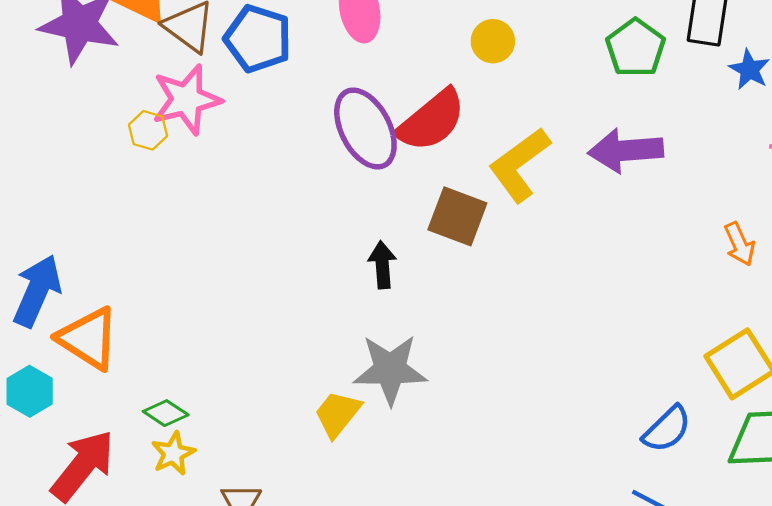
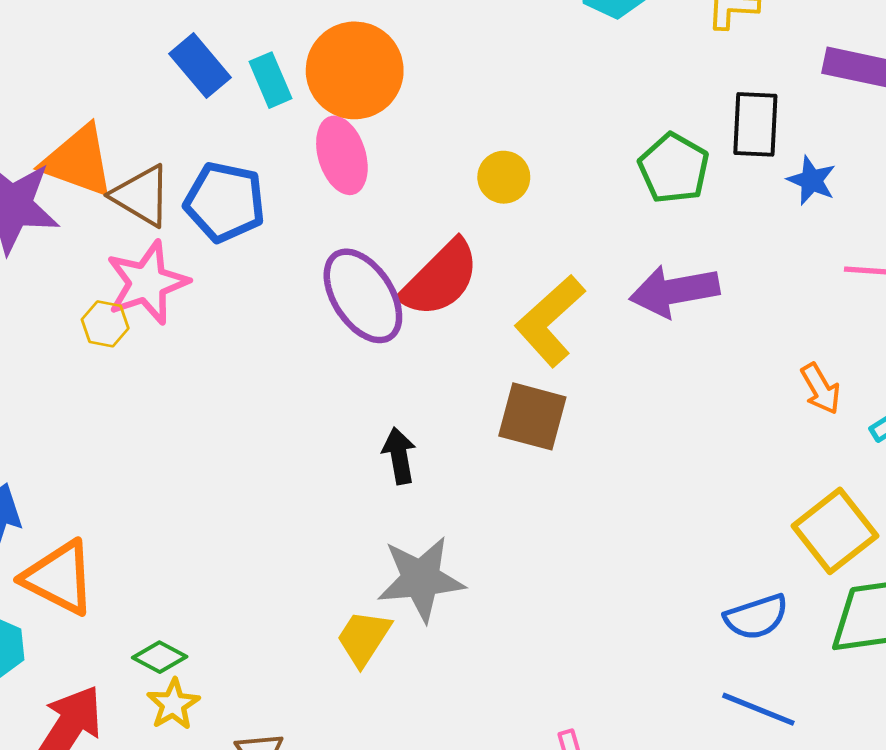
brown square: (457, 216) -> (532, 416), moved
blue semicircle: (667, 429) -> (756, 617), turned 32

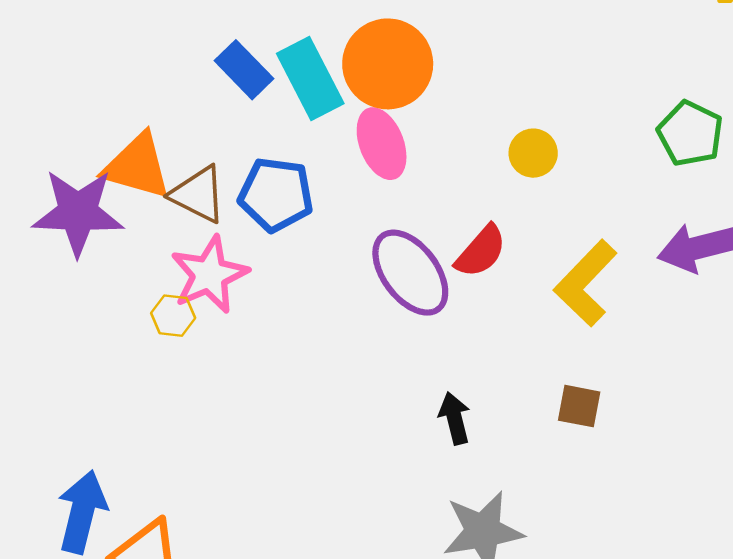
cyan rectangle: (271, 80) -> (310, 79), size x1.6
red semicircle: (440, 279) -> (481, 251), size x0.7
brown square: (532, 416) -> (579, 406), moved, size x0.7

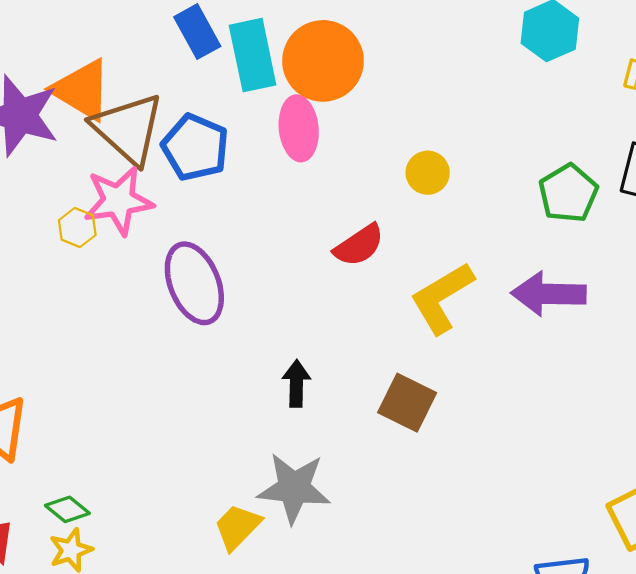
brown triangle: (198, 194) -> (128, 129), size x1.4
purple ellipse: (410, 273) -> (194, 283), moved
brown square: (579, 406) -> (407, 403), size x1.4

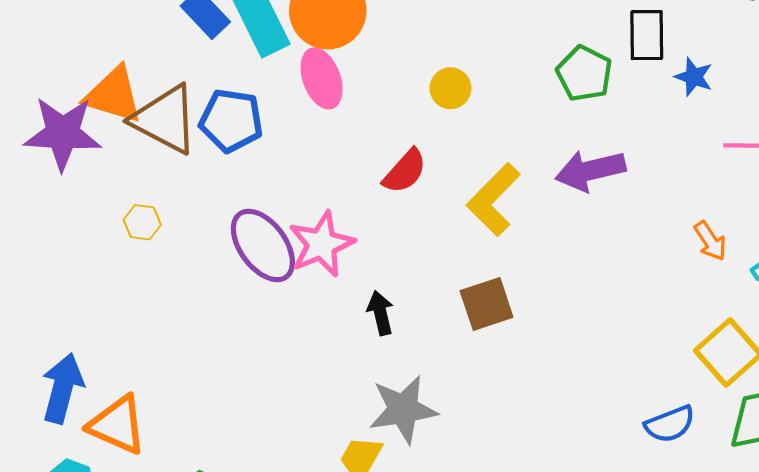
pink star: (118, 201) -> (322, 244), moved
brown square: (407, 403) -> (487, 304), turned -30

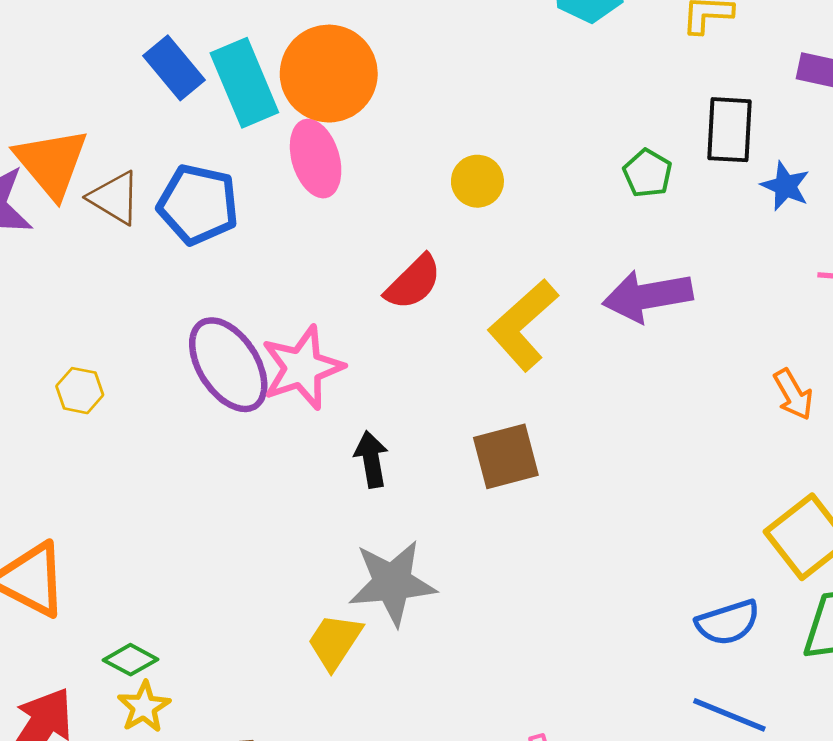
green pentagon: (584, 74) -> (648, 173), size x0.7
orange triangle: (113, 95) -> (51, 163), turned 30
brown triangle: (165, 119) -> (115, 198), size x0.6
yellow hexagon: (142, 222) -> (80, 391), moved

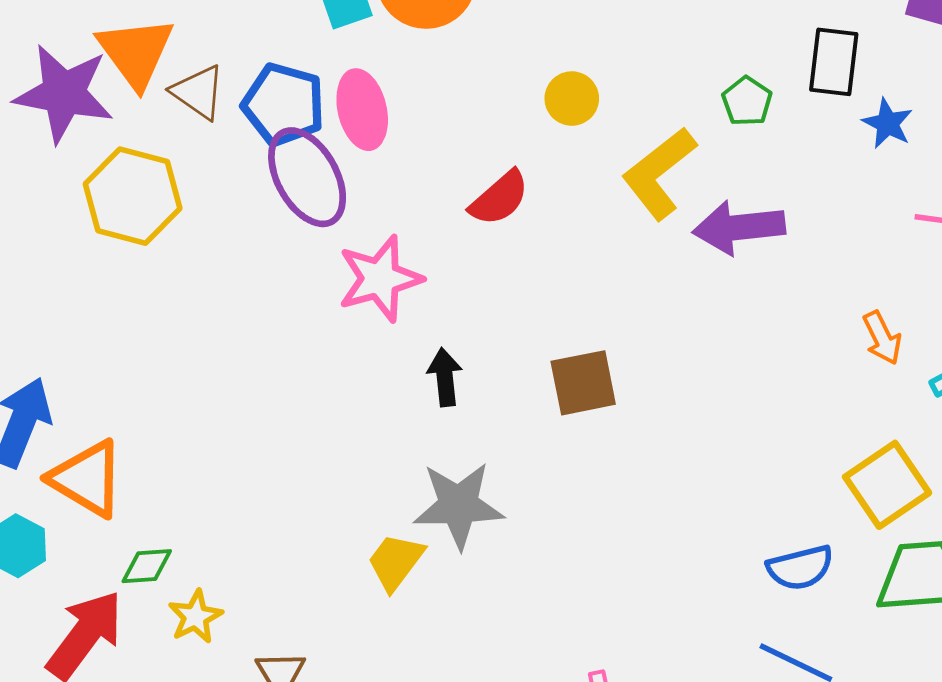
pink ellipse: (316, 159) -> (362, 110), moved
yellow L-shape: (523, 325) -> (659, 173), moved
purple ellipse: (228, 365) -> (307, 177), moved
yellow hexagon: (80, 391) -> (133, 196), moved, size x2.0
green diamond: (131, 660) -> (147, 566), moved, turned -36

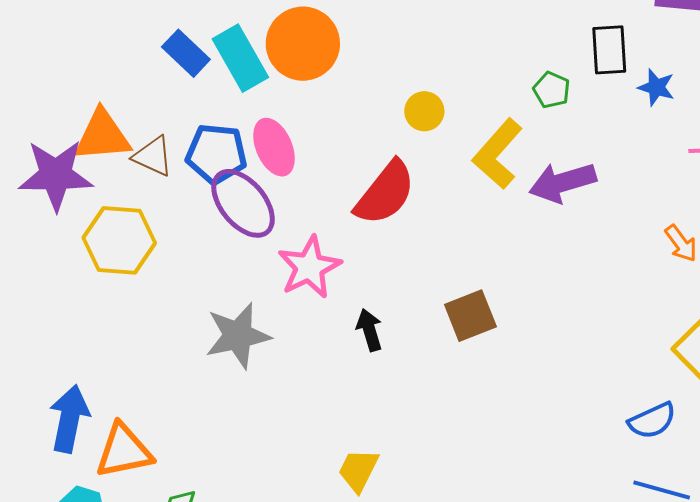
orange triangle: (136, 52) -> (102, 136), turned -48
red semicircle: (499, 198) -> (385, 193), size x1.5
orange triangle: (87, 479) -> (124, 451), turned -32
gray star: (458, 505) -> (238, 336), moved

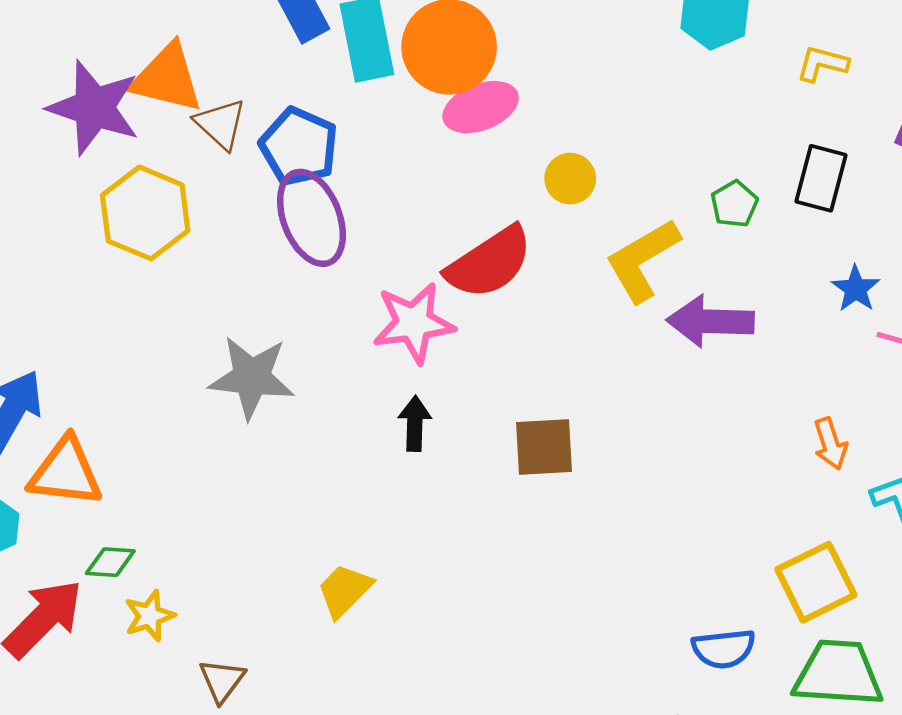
blue star: (656, 87) -> (856, 289), moved
pink ellipse: (274, 147) -> (481, 107), moved, turned 74
pink star: (309, 267) -> (414, 323), moved

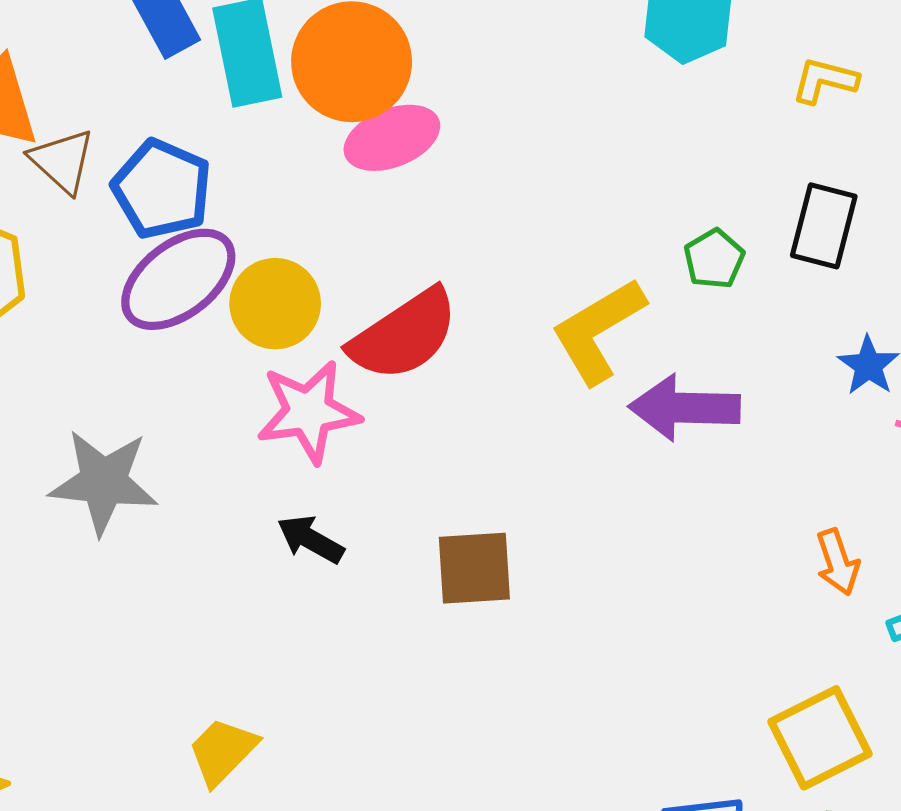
yellow circle: (570, 179) -> (275, 304), moved, size x1.4
purple ellipse: (311, 218) -> (178, 279), turned 74
black arrow: (415, 424) -> (311, 539), turned -62

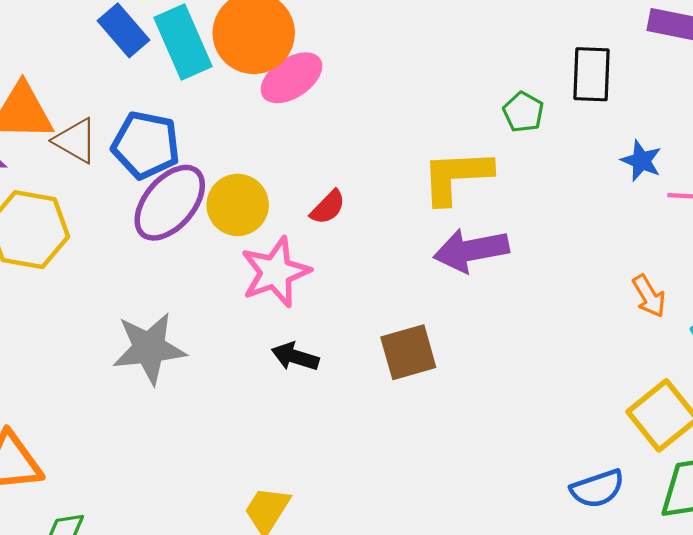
yellow L-shape: (598, 331) -> (456, 176), turned 40
red semicircle: (404, 335) -> (328, 207), size x0.5
purple arrow: (684, 408) -> (471, 250), moved

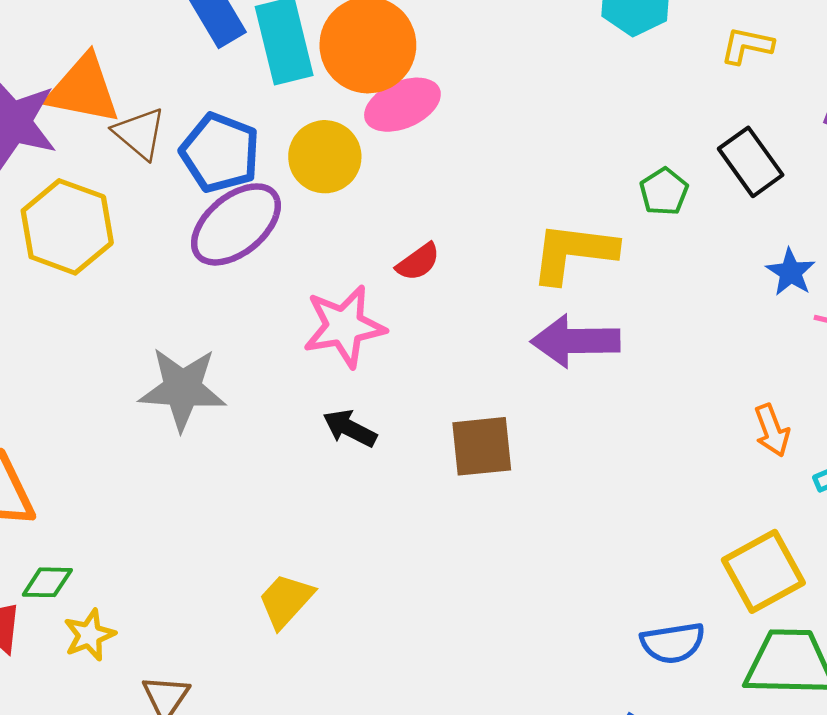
black rectangle: (591, 74) -> (751, 162), turned -48
yellow circle: (238, 205) -> (325, 157), moved

